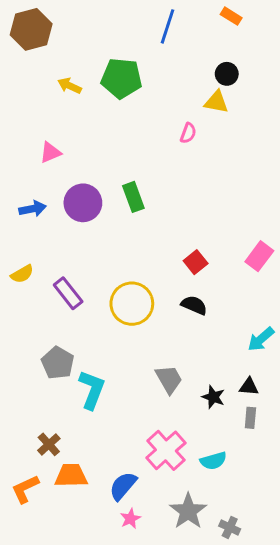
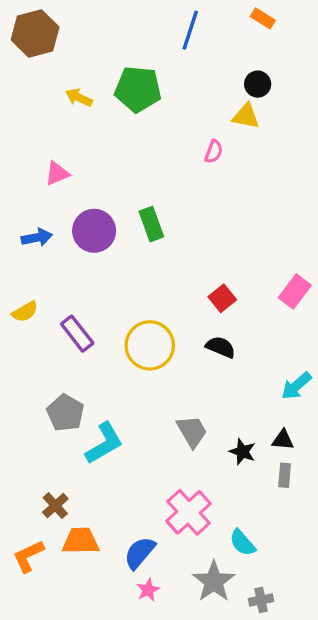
cyan L-shape: (92, 390) -> (104, 443), turned 39
cyan semicircle: (213, 461) -> (242, 543), moved, turned 65
gray cross: (230, 527) -> (261, 600), turned -36

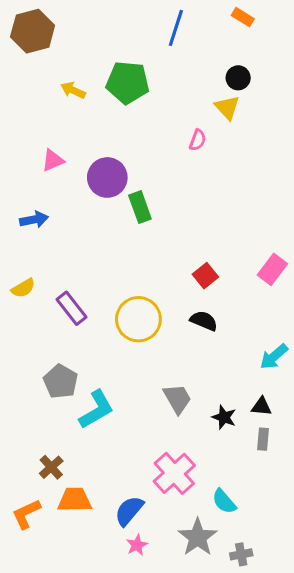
yellow triangle: (246, 116) -> (227, 107), turned 36
purple circle: (94, 231) -> (107, 177), moved

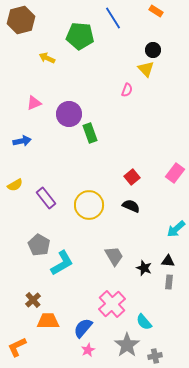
blue line: (176, 28) -> (113, 18), turned -50
green pentagon: (128, 82) -> (80, 36), moved
orange L-shape: (26, 514) -> (17, 347), moved

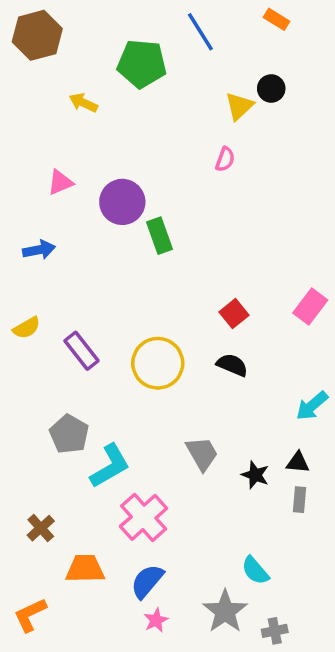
yellow triangle: (146, 69) -> (239, 106), moved, turned 30
brown cross: (33, 300) -> (41, 528), moved
pink cross: (112, 304) -> (144, 517), moved

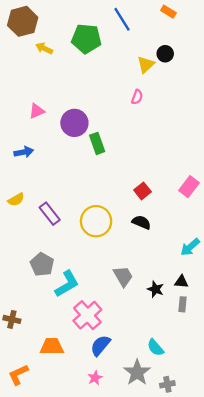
yellow arrow: (83, 103) -> (44, 48), moved
brown cross: (41, 528) -> (12, 319), moved, turned -35
blue semicircle: (147, 581) -> (100, 345), moved

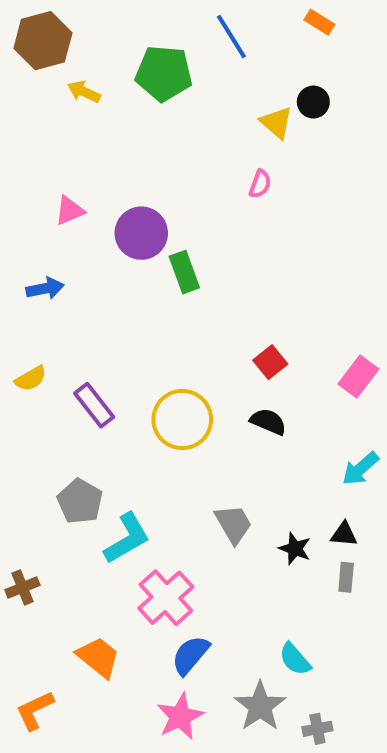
yellow triangle: (146, 65) -> (276, 123), turned -36
pink rectangle: (189, 187) -> (358, 376), moved
brown cross: (12, 319) -> (22, 587), moved, turned -35
orange trapezoid: (52, 346) -> (98, 657), turned 40
pink star: (95, 378) -> (180, 717), size x1.6

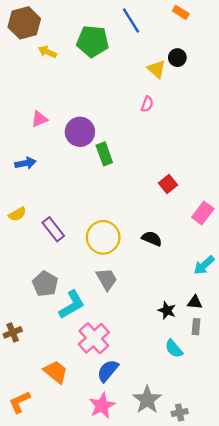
red square: (270, 362) -> (168, 184), moved
gray trapezoid: (233, 524) -> (107, 279), moved
cyan semicircle: (295, 659) -> (174, 349), moved

